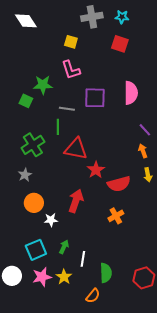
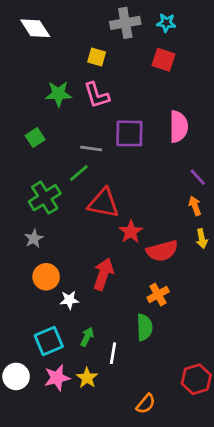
green star: (43, 85) -> (58, 94), moved
green square: (26, 101) -> (35, 138), turned 32
green line: (58, 127) -> (79, 173), turned 49
green semicircle: (106, 273) -> (144, 327), moved
orange semicircle: (93, 296) -> (146, 404), moved

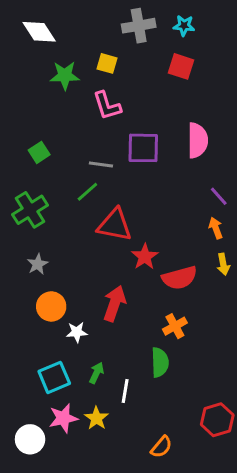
green star: (58, 94) -> (65, 75), moved
green cross: (45, 198) -> (30, 210), moved
white circle: (16, 376) -> (30, 439), moved

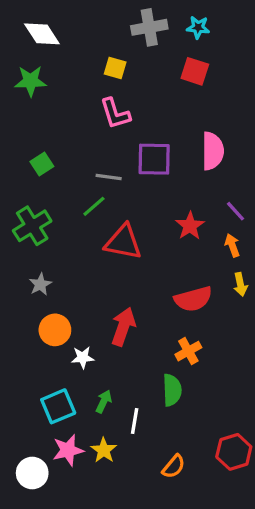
green star: (65, 75) -> (31, 81), moved
red star: (145, 257) -> (190, 226), moved
orange semicircle: (161, 447) -> (174, 467), moved

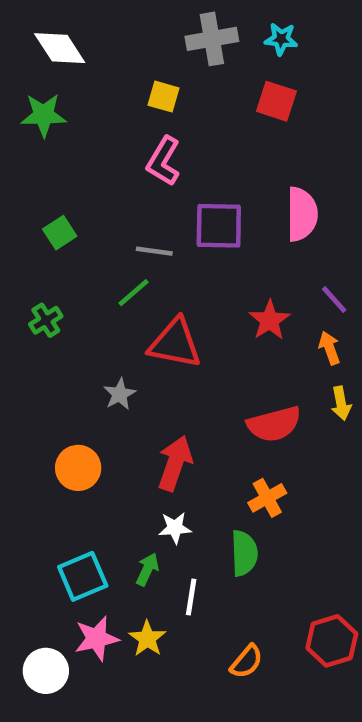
pink L-shape: (115, 114) -> (163, 161), turned 48
green cross: (32, 226) -> (46, 320), size x0.6
gray star: (40, 284) -> (120, 394), moved
white star: (83, 358) -> (175, 528), moved

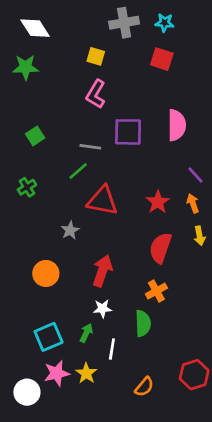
red star: (270, 320) -> (158, 202), moved
red semicircle: (274, 424) -> (160, 248), turned 124

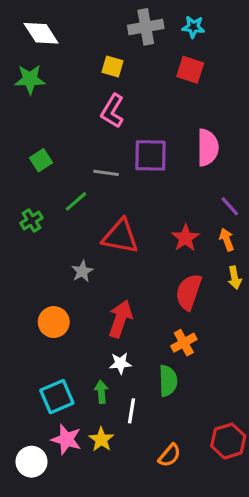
green line: (78, 171) -> (76, 201), moved
green arrow: (86, 333) -> (101, 392), turned -30
pink star: (57, 373) -> (66, 439), turned 30

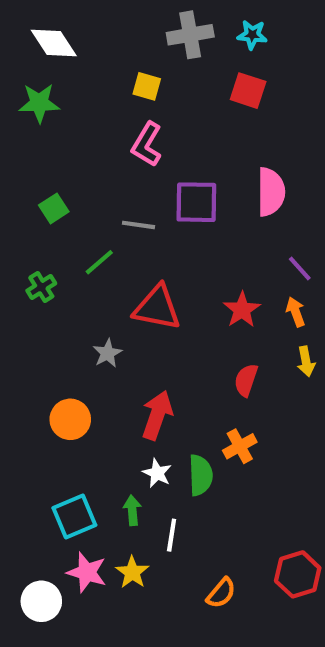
red semicircle: (189, 292) -> (246, 380), size x0.7
white star: (120, 363) -> (157, 473), turned 30
green semicircle: (168, 381) -> (201, 475), moved

